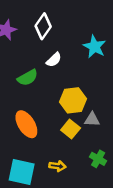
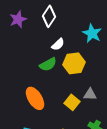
green semicircle: (28, 78) -> (48, 64), moved
yellow hexagon: (73, 100) -> (74, 63), moved

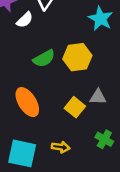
white semicircle: (58, 44) -> (25, 20), moved

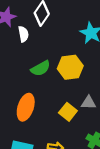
white semicircle: (25, 20) -> (23, 34), turned -56
orange ellipse: (27, 102) -> (26, 107), turned 50

